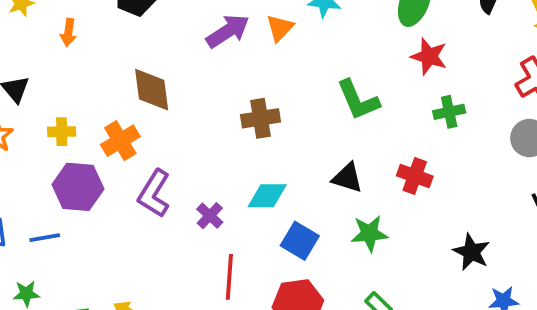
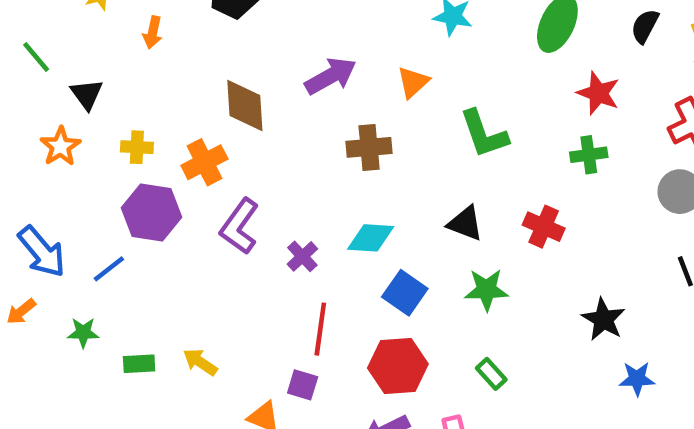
orange triangle: (280, 28) -> (413, 82), moved
purple arrow: (228, 31) -> (331, 76), moved
red star: (429, 56) -> (598, 93), moved
blue line: (45, 238) -> (109, 269), turned -32

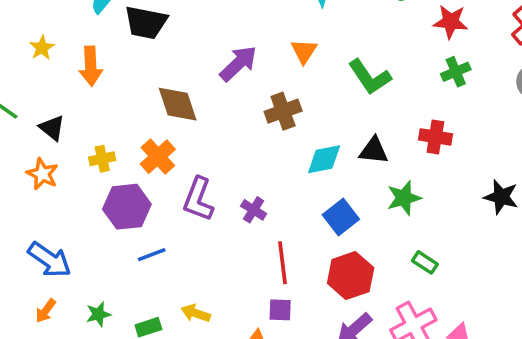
orange arrow: (153, 32) -> (91, 66), size x1.5
cyan diamond: (371, 238) -> (324, 159), moved
blue line: (109, 269) -> (152, 255), moved, turned 32
blue square: (405, 293) -> (341, 217), turned 32

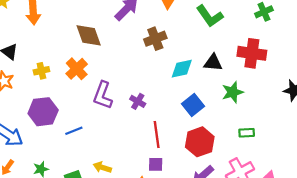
red cross: (435, 137) -> (252, 53), size x1.4
purple hexagon: (127, 207) -> (43, 112), moved
green rectangle: (425, 262) -> (247, 133), turned -35

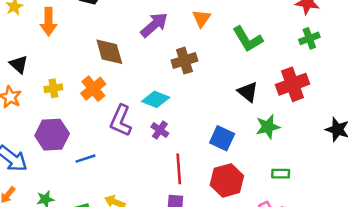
red cross: (252, 53) -> (292, 84), turned -32
black triangle: (213, 63) -> (248, 92), turned 30
cyan diamond: (182, 69) -> (156, 99), moved, turned 30
blue square: (193, 105) -> (222, 138), turned -30

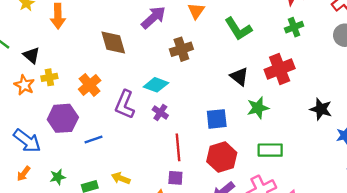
yellow cross: (53, 88) -> (49, 77), moved
orange cross: (93, 89) -> (90, 85), moved
blue square: (222, 138) -> (217, 119), turned -30
green rectangle: (281, 174) -> (270, 150), size x1.5

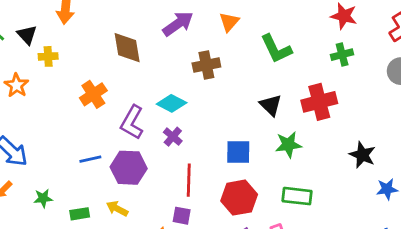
black triangle: (31, 55) -> (27, 35), moved
yellow cross: (49, 77) -> (48, 56), moved
purple hexagon: (63, 118) -> (129, 168), moved

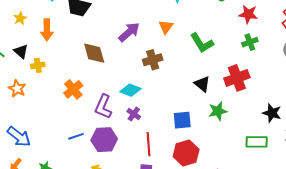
green rectangle: (297, 196) -> (257, 142), moved

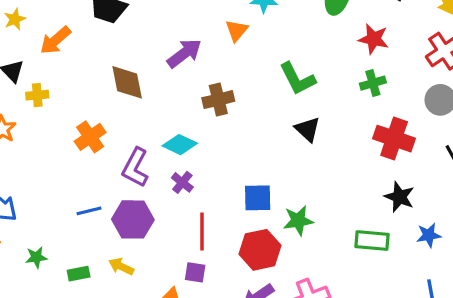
orange triangle: (166, 27) -> (237, 31), moved
orange arrow: (47, 30) -> (55, 40), turned 45
red cross: (237, 78) -> (394, 139), moved, turned 35
black triangle: (202, 84) -> (308, 129), moved
green star: (218, 111) -> (298, 220), moved

